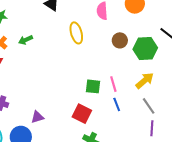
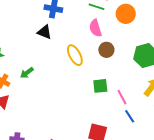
brown circle: (120, 40) -> (106, 50), moved
green square: (93, 86) -> (100, 86), moved

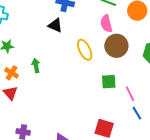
brown circle: (106, 50) -> (116, 46), size x1.5
green arrow: (27, 73) -> (36, 65), turned 112

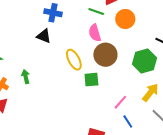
green square: (109, 82) -> (91, 80), moved
pink line: (130, 94) -> (120, 102), turned 70

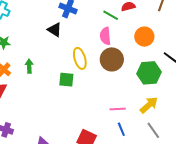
orange circle: (125, 19) -> (144, 37), moved
green square: (91, 80) -> (66, 80), moved
pink line: (120, 102) -> (118, 109), turned 35

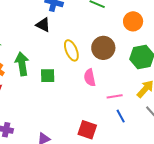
pink semicircle: (105, 36) -> (90, 78), moved
green arrow: (29, 66) -> (22, 64), size x1.6
green square: (66, 80) -> (48, 76), moved

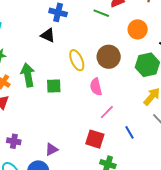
pink line: (115, 96) -> (107, 112), moved, turned -35
blue line: (121, 116) -> (129, 132), moved

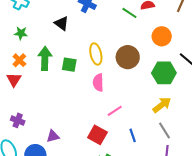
black triangle: (48, 35) -> (62, 23), moved
green square: (54, 86) -> (69, 65), moved
pink semicircle: (96, 87) -> (98, 83), moved

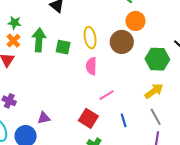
green star: (21, 33) -> (14, 23), moved
orange circle: (162, 36) -> (135, 21), moved

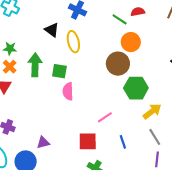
yellow ellipse: (90, 38) -> (73, 42), moved
green hexagon: (157, 59) -> (136, 88), moved
pink semicircle: (91, 66) -> (68, 91), moved
red square: (88, 118) -> (88, 141), turned -30

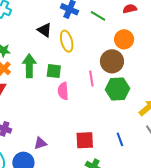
green line: (120, 19) -> (98, 16), moved
green hexagon: (136, 88) -> (118, 89), moved
pink line: (105, 117) -> (91, 79), moved, turned -63

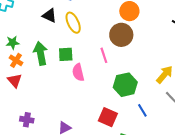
green hexagon: (118, 89) -> (125, 85), moved
red square: (85, 140) -> (108, 117), turned 36

